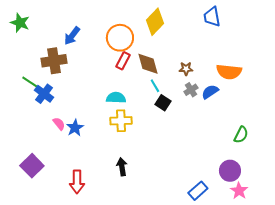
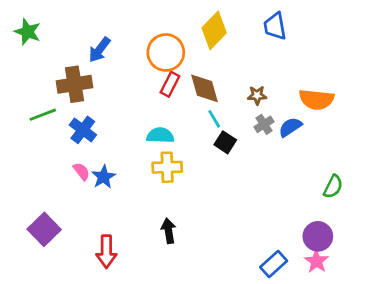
blue trapezoid: (212, 17) -> (275, 26), moved
green line: (31, 83) -> (43, 115), turned -54
blue cross: (44, 94) -> (83, 130), moved
pink star: (239, 191) -> (316, 261), moved

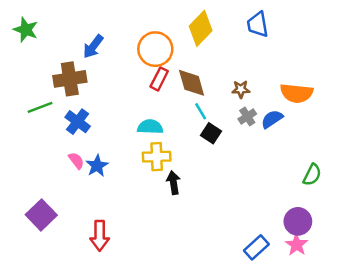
black arrow: (169, 231) -> (173, 183), moved

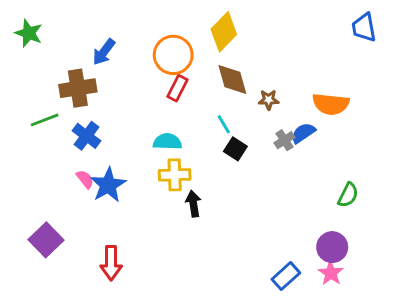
blue trapezoid: (258, 24) -> (364, 27), moved
brown diamond: (192, 83) -> (232, 79), moved
gray cross: (247, 116) -> (284, 140), moved
blue star: (97, 166) -> (108, 185), size x1.4

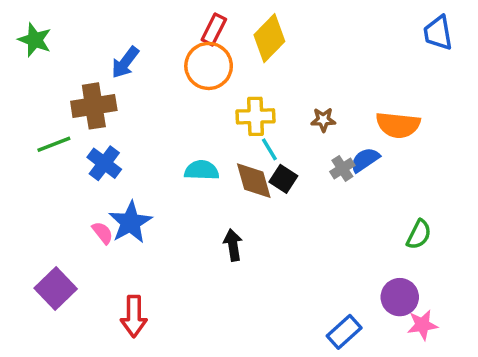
brown diamond: (232, 79) -> (254, 181), moved
red rectangle: (178, 88) -> (214, 29), moved
yellow cross: (175, 175) -> (255, 116), moved
pink semicircle: (85, 179) -> (103, 233), moved
pink star: (331, 273) -> (422, 325), moved, turned 30

